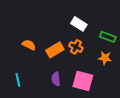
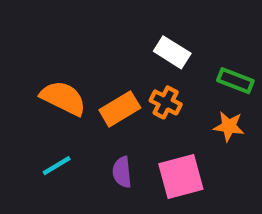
orange semicircle: (29, 45) -> (63, 98), size x1.5
cyan line: (18, 80) -> (57, 166), moved, turned 72
pink square: (83, 81) -> (181, 177), turned -30

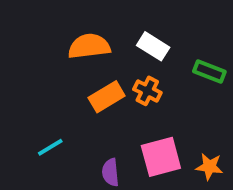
orange semicircle: (63, 98) -> (89, 46), moved, turned -33
orange star: (229, 126) -> (209, 167), moved
purple semicircle: (122, 172) -> (110, 172), moved

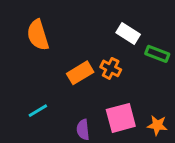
orange semicircle: (89, 46) -> (38, 35), moved, turned -100
white rectangle: (153, 46) -> (128, 33), moved

